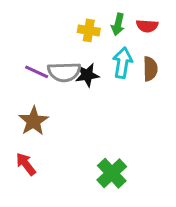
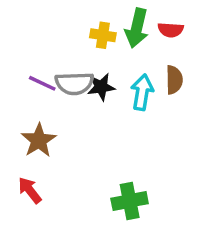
green arrow: (118, 24) -> (137, 28), size x1.5
cyan arrow: (123, 63) -> (142, 92), moved
green cross: (112, 173) -> (130, 201), turned 32

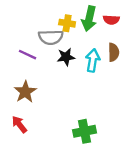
gray semicircle: (74, 83) -> (51, 37), moved

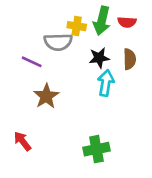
black star: (66, 57) -> (99, 58), moved
cyan arrow: (93, 60) -> (106, 83), moved
brown star: (25, 92) -> (46, 96), moved

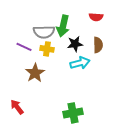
green arrow: (102, 21) -> (63, 26), moved
yellow cross: (77, 26) -> (47, 49), moved
cyan arrow: (106, 83) -> (80, 63), turned 66

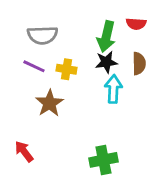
green arrow: (63, 26) -> (106, 37), moved
gray semicircle: (44, 32) -> (42, 35), moved
cyan arrow: (80, 63) -> (113, 89), turned -72

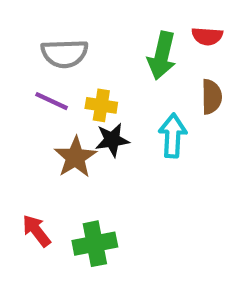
black star: (106, 62) -> (112, 140), moved
green cross: (103, 160) -> (95, 244), moved

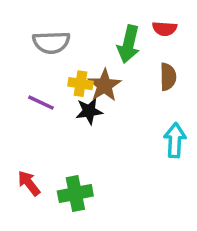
purple line: (52, 101) -> (41, 103), moved
cyan arrow: (173, 136) -> (175, 140), moved
brown star: (75, 157) -> (104, 85), moved

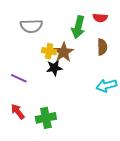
purple line: (41, 103) -> (19, 78), moved
cyan arrow: (175, 140) -> (106, 86), turned -108

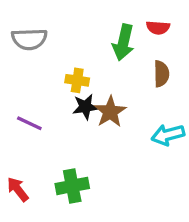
gray semicircle: (31, 26) -> (29, 39), moved
brown star: (64, 52) -> (110, 112), moved
red arrow: (18, 112) -> (18, 189), moved

